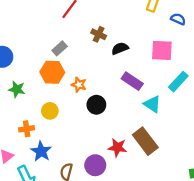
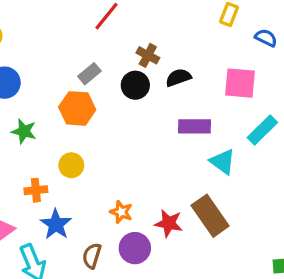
purple rectangle: (132, 81) -> (194, 126), turned -36
orange star: (79, 85) -> (121, 212), moved
black circle: (96, 105) -> (135, 85), moved

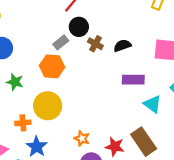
brown cross: (148, 55) -> (95, 44), moved
black circle: (135, 85) -> (79, 27), moved
yellow circle: (71, 165) -> (48, 106), size x1.6

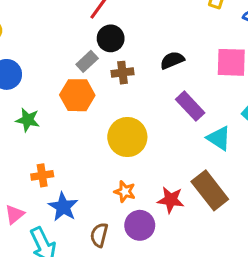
brown cross: (95, 44) -> (123, 73), moved, turned -32
purple rectangle: (133, 80) -> (190, 106), turned 50
yellow circle: (48, 106) -> (127, 137), moved

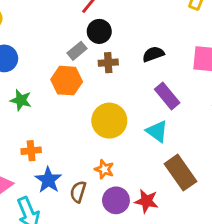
cyan triangle: (219, 138) -> (157, 131), moved
red star: (171, 200) -> (146, 201), moved
brown semicircle: (99, 235) -> (78, 192), moved

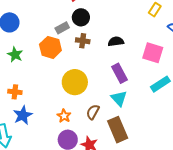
cyan triangle: (157, 131) -> (119, 98), moved
brown semicircle: (78, 192) -> (93, 112), moved

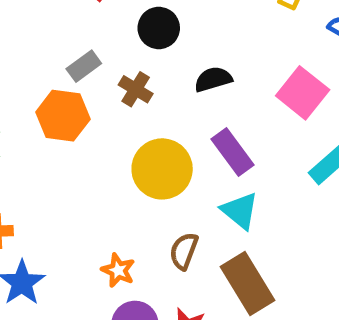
black circle: (81, 17) -> (159, 28), moved
brown cross: (83, 41) -> (136, 89), turned 32
pink square: (153, 53) -> (303, 93), turned 30
yellow circle: (75, 82) -> (162, 169), moved

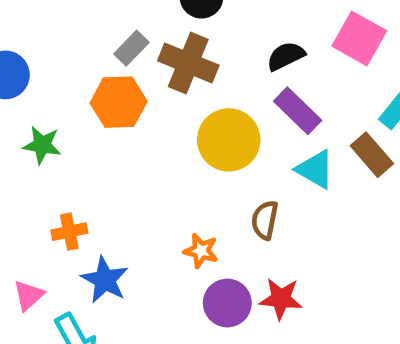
black semicircle: (213, 79) -> (286, 56), moved
brown cross: (136, 89) -> (188, 63), size x1.6
brown rectangle: (247, 284) -> (372, 155), moved, size x0.7

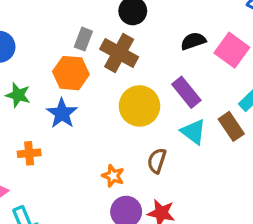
gray rectangle: (131, 48) -> (83, 39), turned -30
black semicircle: (286, 56) -> (193, 41), moved
blue star: (105, 280) -> (62, 113), moved

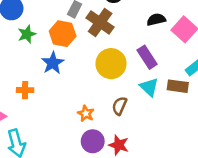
green star: (18, 95) -> (27, 34), moved, turned 30
brown rectangle: (231, 126) -> (178, 86), turned -54

